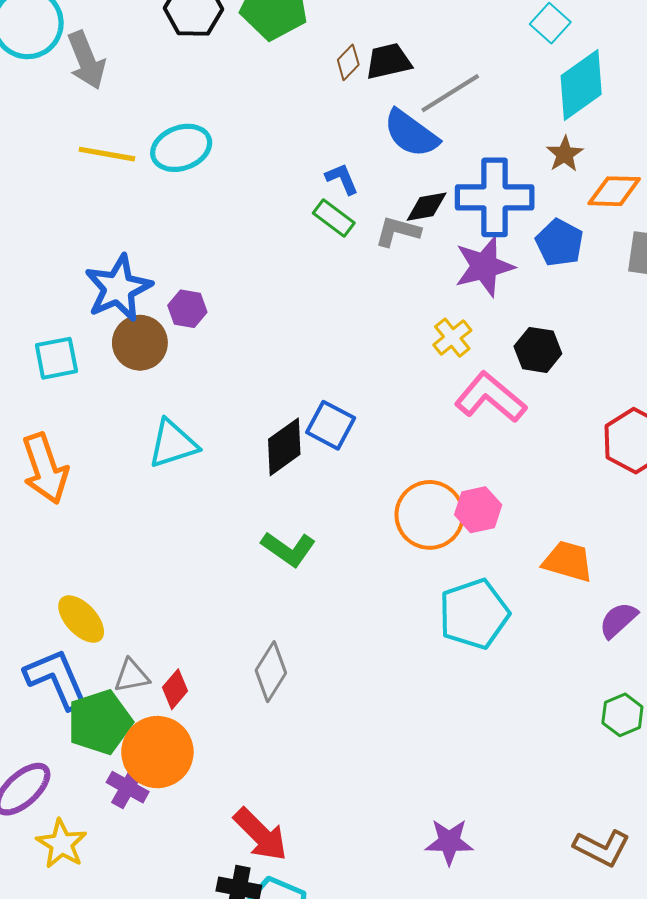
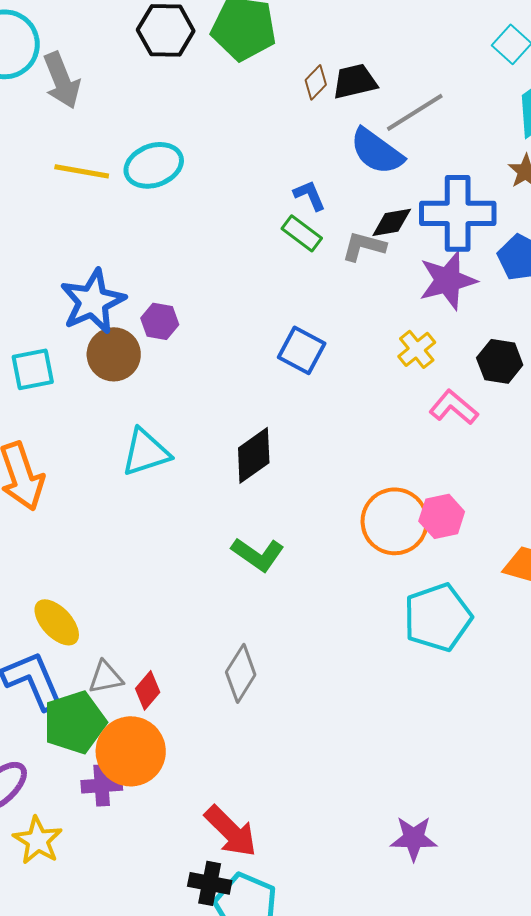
pink L-shape: (490, 397) -> (454, 407), size x0.7
blue square: (331, 425) -> (302, 350), moved
purple cross: (128, 787) -> (102, 785), turned -33

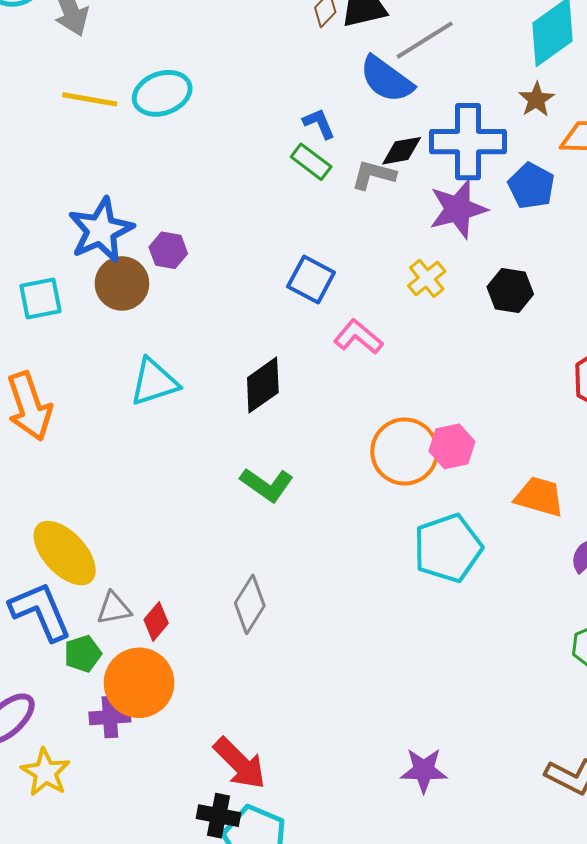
pink L-shape: (454, 407) -> (358, 337), moved
yellow ellipse: (57, 622) -> (65, 553), size x1.4
green pentagon: (75, 722) -> (83, 654), size x0.6

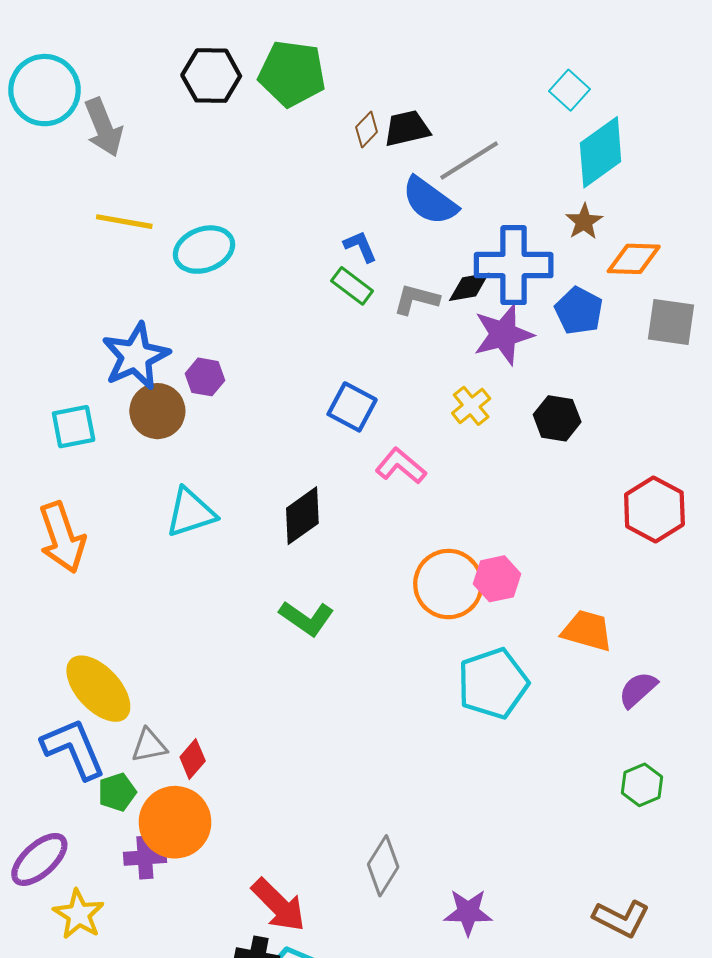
cyan ellipse: (162, 93) -> (204, 250), moved
black diamond: (402, 151) -> (469, 287), moved
gray diamond: (250, 604) -> (383, 866), moved

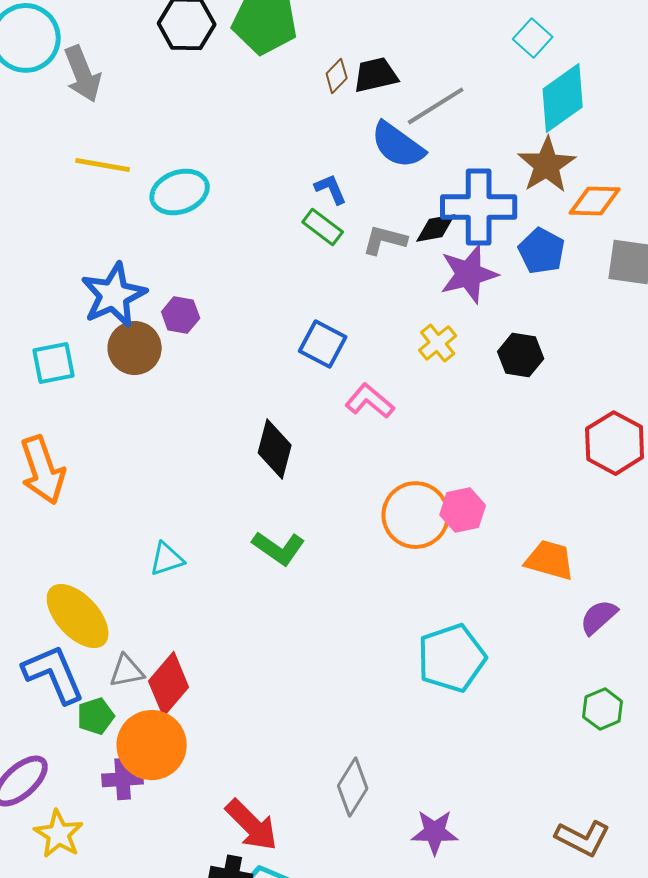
brown star: (584, 222) -> (547, 165), size x1.6
cyan triangle: (191, 513) -> (167, 559), moved, size x0.7
black diamond: (302, 516) -> (275, 449), turned -40
cyan pentagon: (493, 683) -> (452, 658), moved
red diamond: (193, 759) -> (169, 684), size x1.6

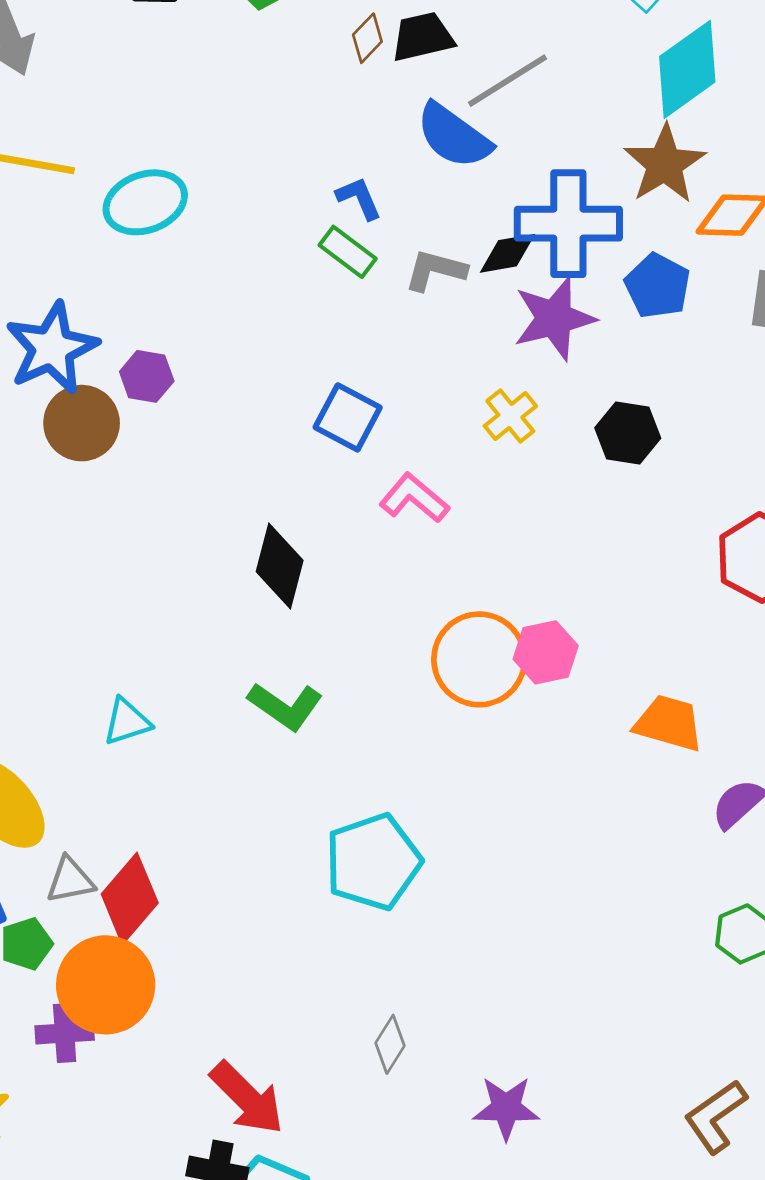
cyan pentagon: (452, 658) -> (373, 862), moved
gray diamond: (353, 787) -> (390, 1044), size x0.7
brown L-shape: (583, 838) -> (716, 1116), turned 118

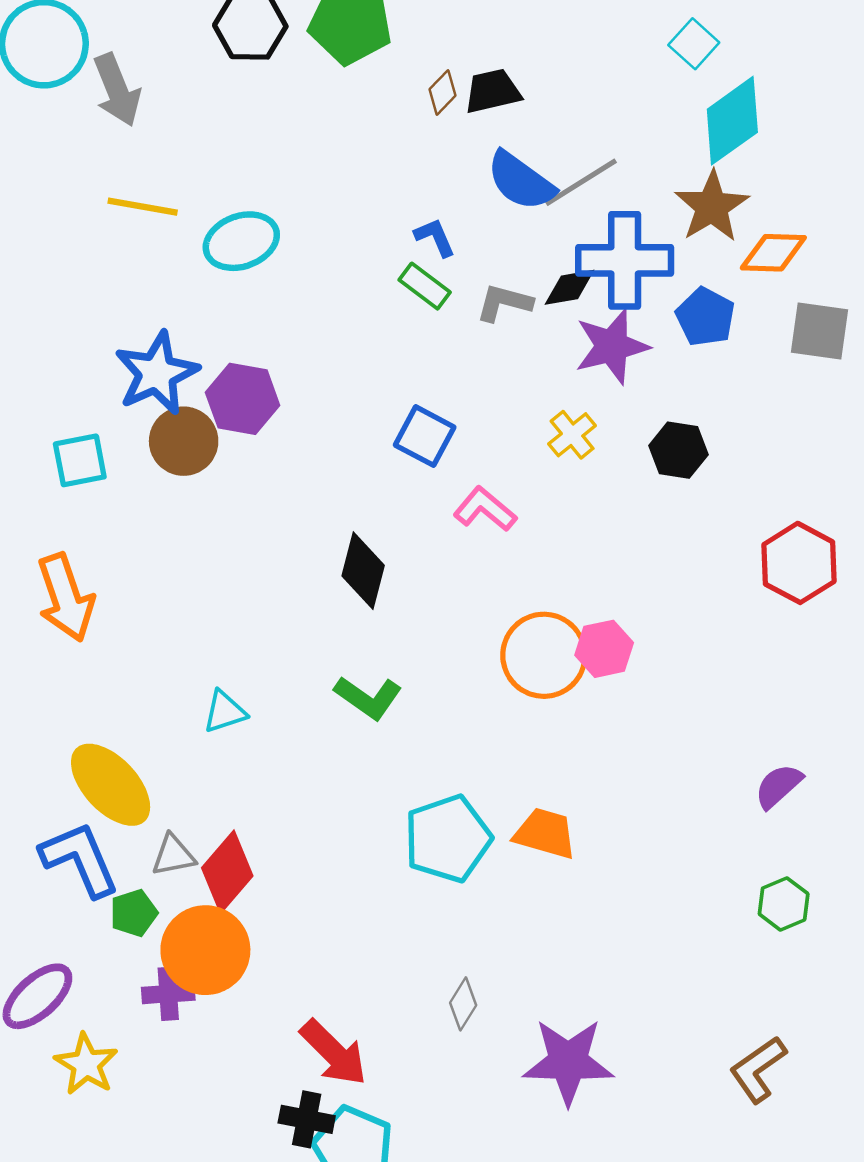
gray line: (508, 81) -> (581, 182), moved
purple hexagon: (147, 376) -> (243, 399), size x1.5
orange trapezoid: (669, 723) -> (545, 833), moved
purple star: (506, 1108) -> (568, 1062), size x1.5

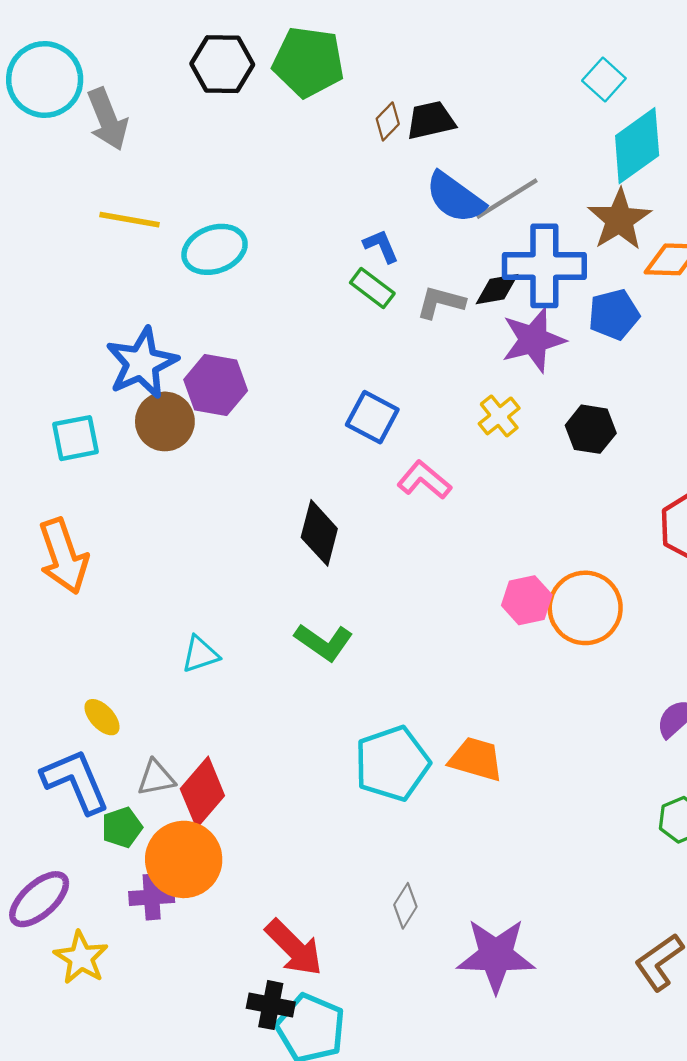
blue pentagon: (705, 317) -> (614, 314), turned 30
orange circle: (544, 655) -> (585, 608), moved
yellow ellipse: (111, 785) -> (102, 717), size x0.5

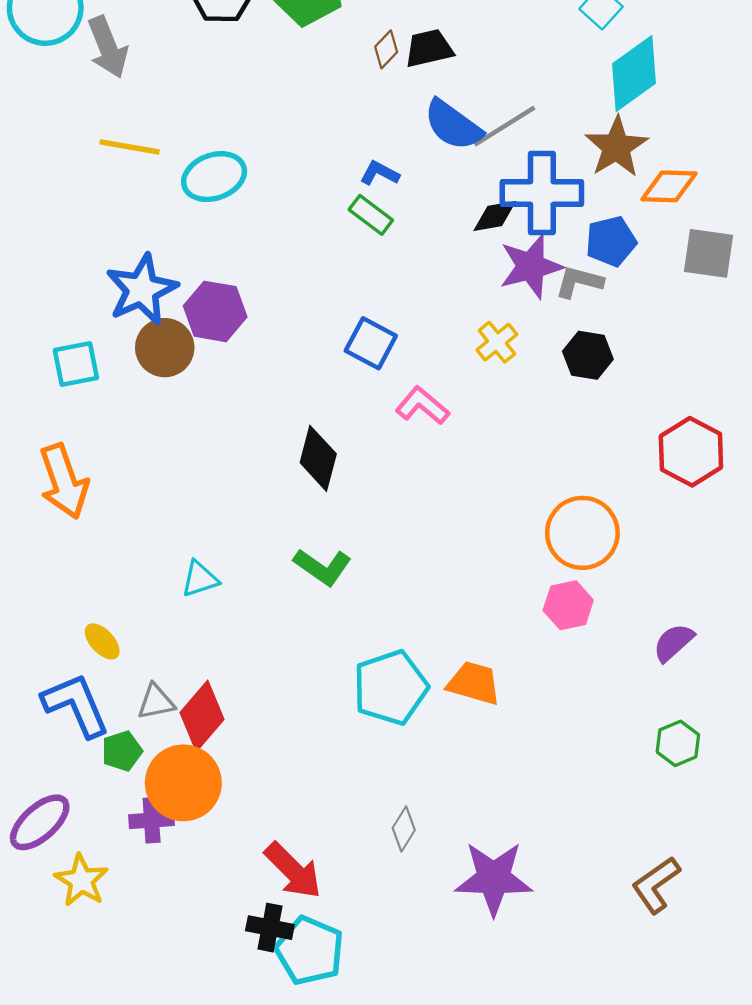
blue L-shape: (381, 246) -> (380, 173), turned -39
gray L-shape: (441, 302) -> (579, 282), moved
pink hexagon: (527, 600) -> (568, 605), moved

